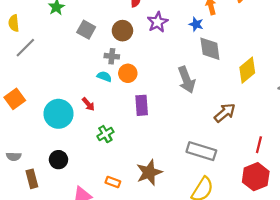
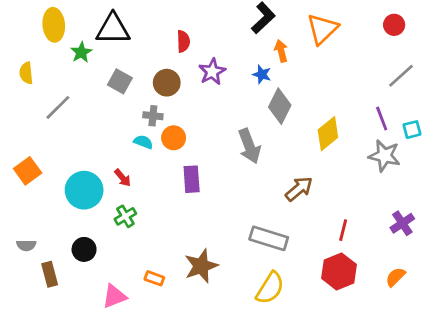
gray line: (25, 48) -> (58, 107), moved
gray diamond: (210, 49) -> (280, 106), turned 35
green cross: (105, 134) -> (125, 216), moved

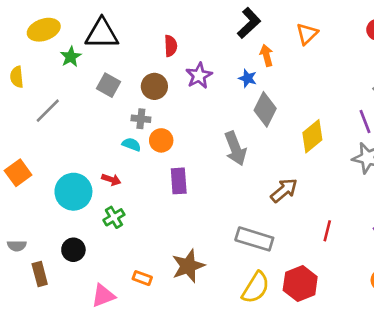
yellow ellipse: (54, 25) -> (44, 30), turned 76
orange triangle: (322, 29) -> (307, 34), size x0.7
red arrow: (123, 178) -> (111, 180), turned -30
red hexagon: (339, 271) -> (300, 283), moved

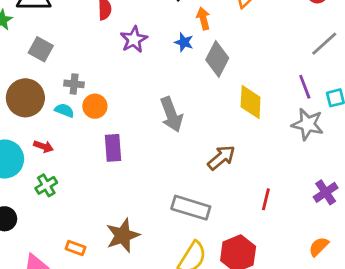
brown circle: (154, 86) -> (25, 98), moved, size x1.4
gray diamond: (265, 109) -> (217, 59), moved
yellow diamond: (312, 136) -> (251, 102), turned -48

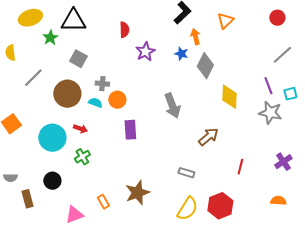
gray rectangle: (191, 208) -> (186, 173), size x0.6
orange semicircle: (319, 247) -> (278, 201), turned 49
orange rectangle: (75, 248) -> (103, 202), turned 40

